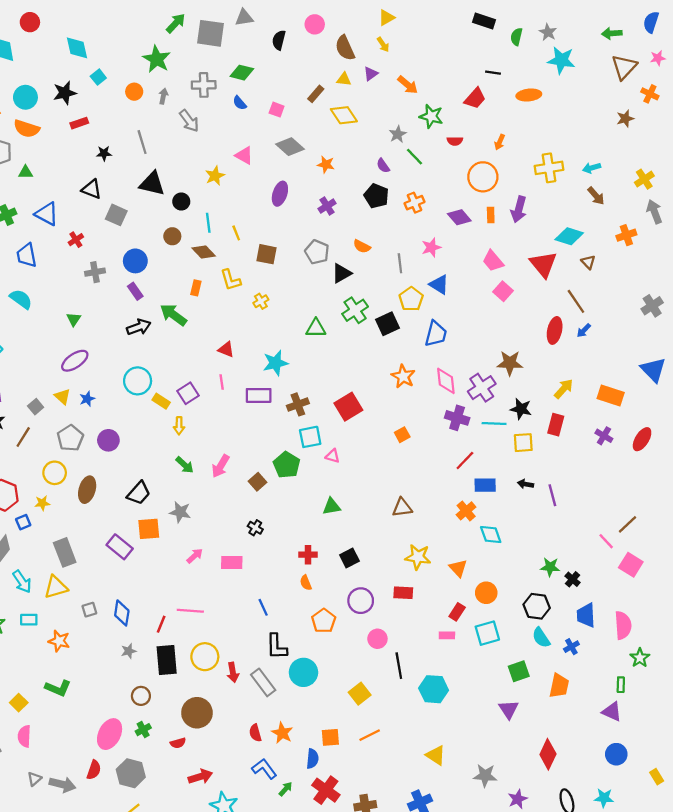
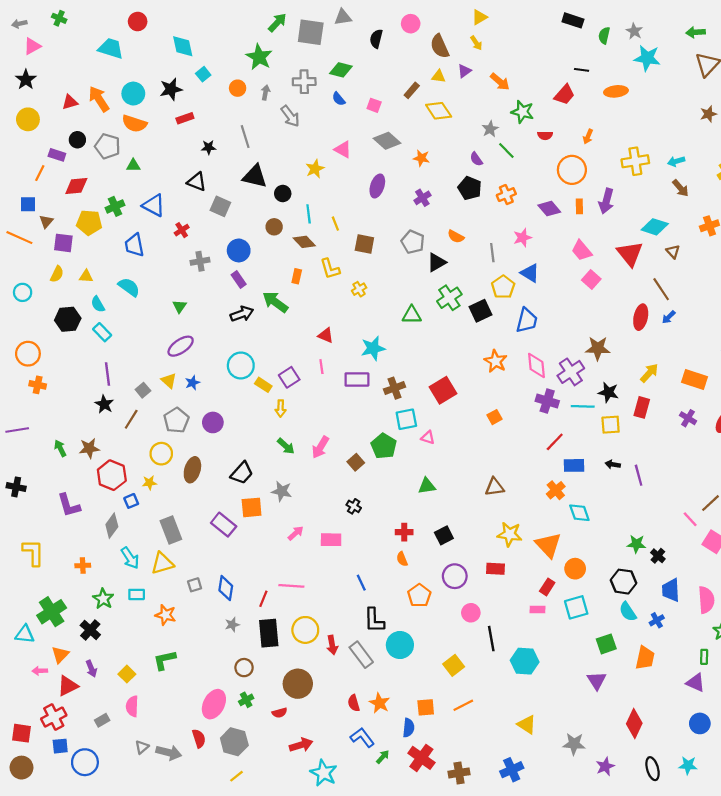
orange triangle: (458, 568) -> (548, 545), size x1.5
green L-shape: (58, 688) -> (164, 660), turned 145
red semicircle: (94, 770) -> (199, 739), turned -36

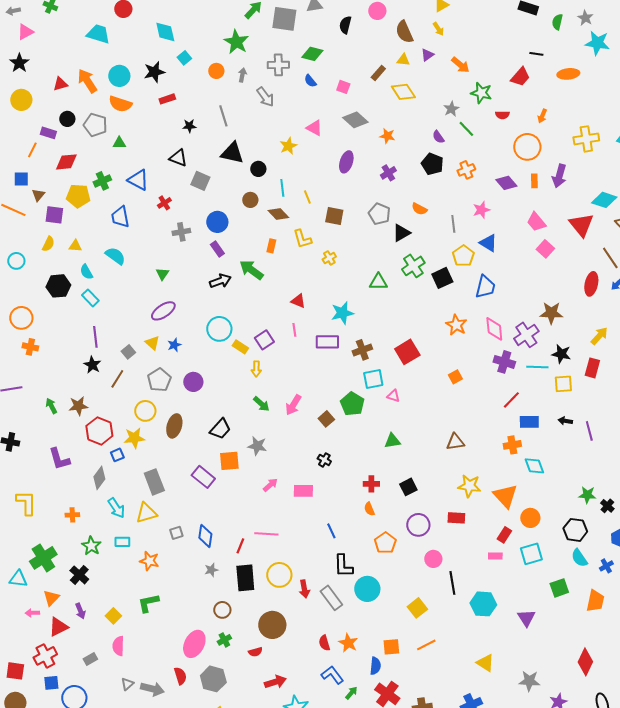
yellow star: (149, 483) -> (134, 438), size x1.5
orange cross: (556, 490) -> (512, 445), turned 30
purple triangle: (597, 680) -> (526, 618), moved

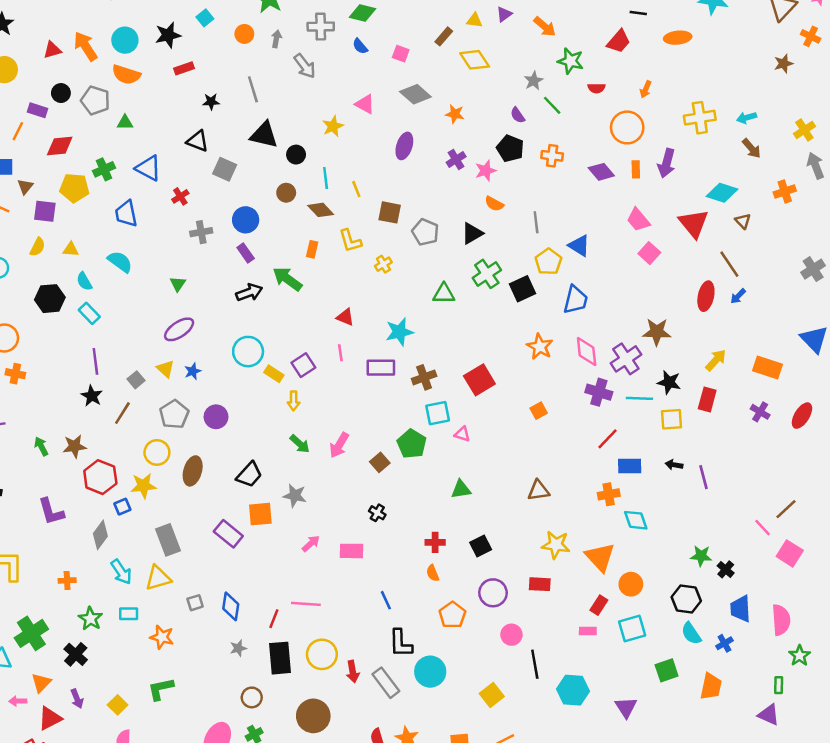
orange cross: (466, 170) -> (552, 156), turned 30
pink star: (481, 210) -> (486, 171), moved
gray pentagon: (379, 214) -> (425, 232), moved

